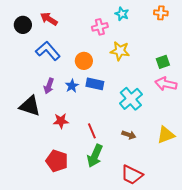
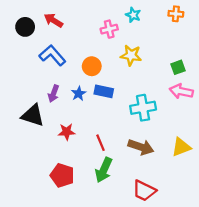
cyan cross: (131, 99) -> (143, 108), turned 30
brown arrow: (129, 135) -> (141, 147), size x1.6

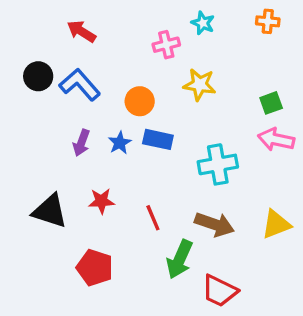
black circle: (25, 27) -> (38, 76), moved
black triangle: (33, 115) -> (50, 211), moved
green arrow: (104, 170) -> (180, 259), moved

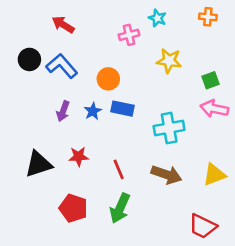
yellow star: (200, 85) -> (169, 61), moved
black triangle: (50, 211) -> (38, 164), turned -36
green arrow: (180, 259) -> (120, 208), moved
red trapezoid: (220, 291) -> (203, 226), moved

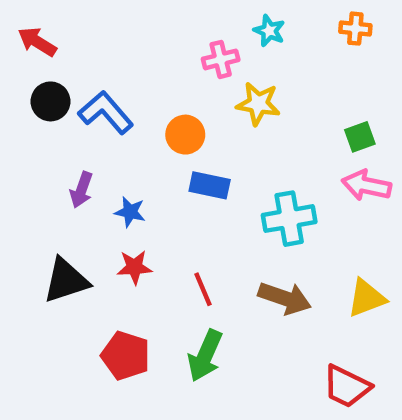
red arrow: (63, 25) -> (37, 42), moved
yellow star: (169, 61) -> (258, 104), moved
purple arrow: (63, 111) -> (81, 190), moved
blue star: (93, 111) -> (130, 212), moved, turned -30

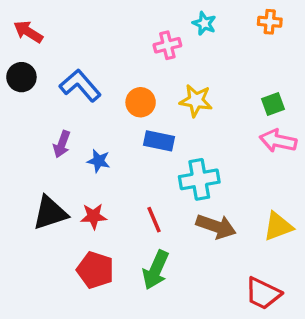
black circle: (50, 101) -> (21, 77), moved
yellow star: (258, 104) -> (196, 101), moved
cyan cross: (289, 219) -> (199, 179), moved
red star: (134, 267) -> (94, 216), moved

